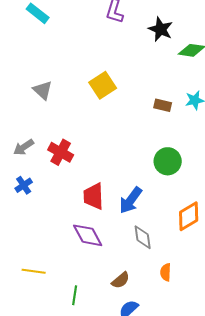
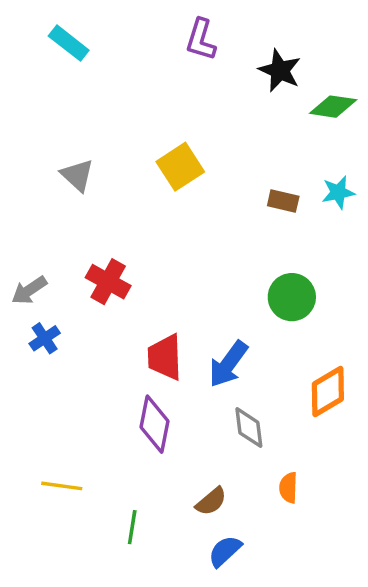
gray arrow: (24, 147) -> (29, 290), moved
purple diamond: (88, 235) -> (154, 424), turned 40

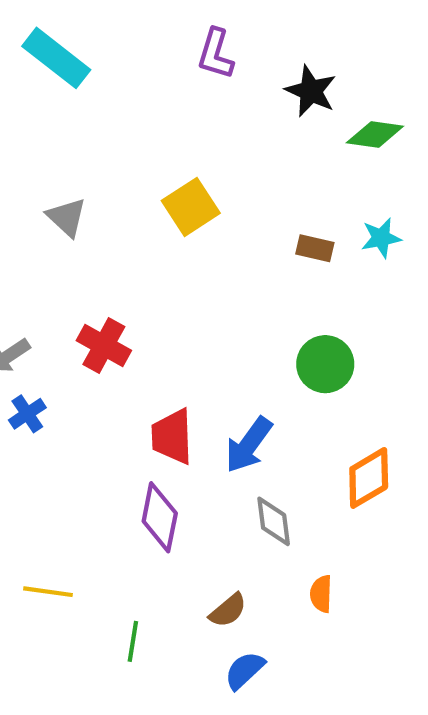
cyan rectangle: (69, 43) -> (56, 58), size x1.4

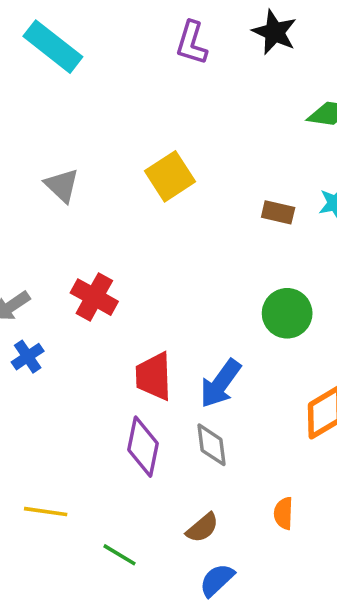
black star: (311, 91) -> (275, 32), moved
gray diamond: (274, 521) -> (211, 445), moved
green line: (133, 641) -> (120, 555), turned -68

